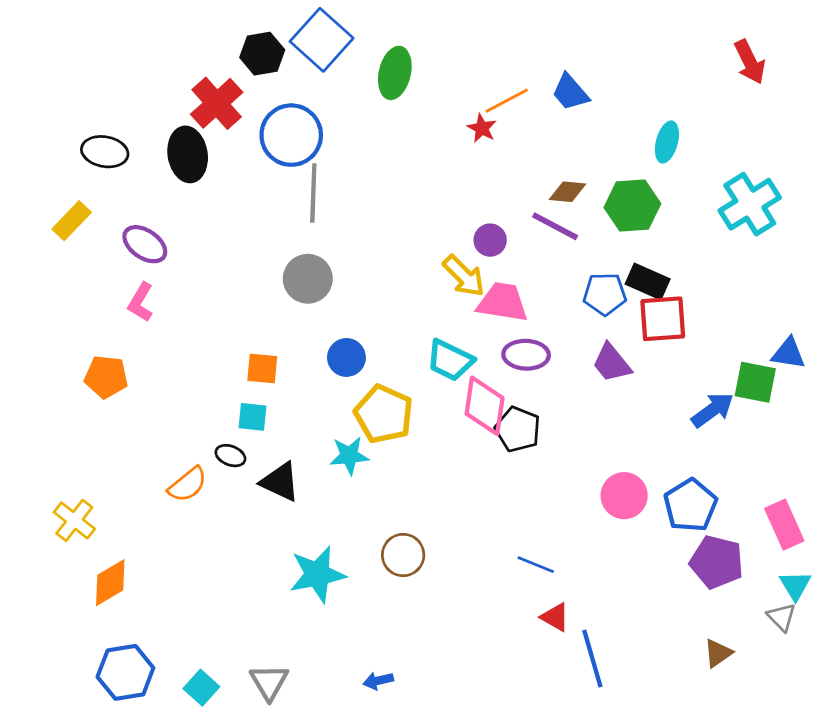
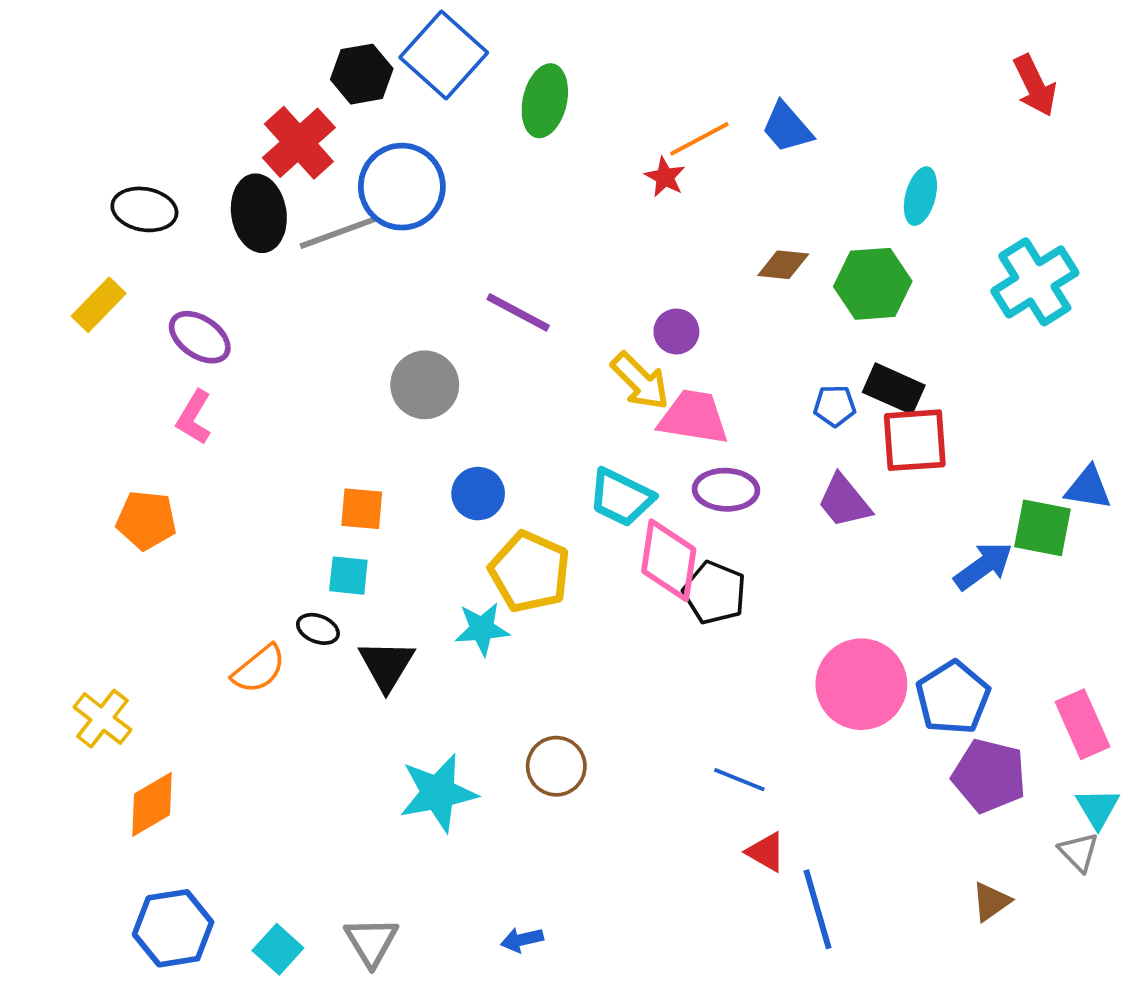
gray line: (313, 193) -> (339, 232), moved, turned 68
purple line: (555, 226) -> (518, 312), moved
blue pentagon: (605, 294) -> (835, 406), size x0.7
black triangle: (280, 482) -> (387, 665), turned 36
pink circle: (624, 496) -> (861, 684), size x1.4

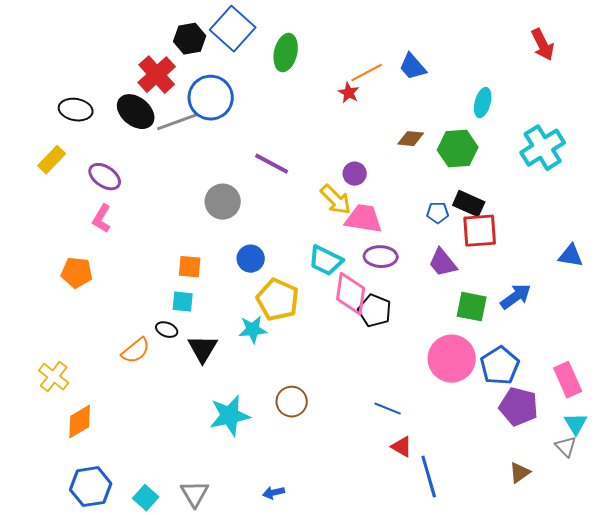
black ellipse: (259, 213) -> (136, 112), turned -42
green square: (1042, 528) -> (472, 307), moved

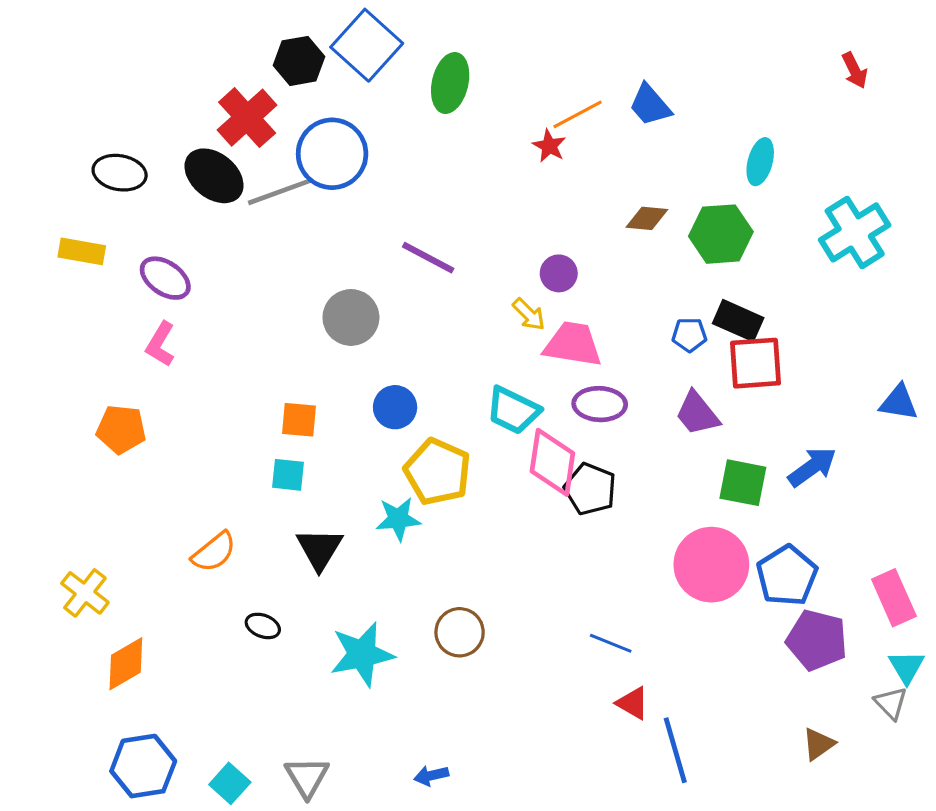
red arrow: (543, 45) -> (855, 70), size x0.7
yellow rectangle: (52, 160) -> (82, 251), turned 56
yellow arrow: (336, 200) -> (529, 314), size x0.7
black ellipse: (167, 330) -> (263, 626), moved

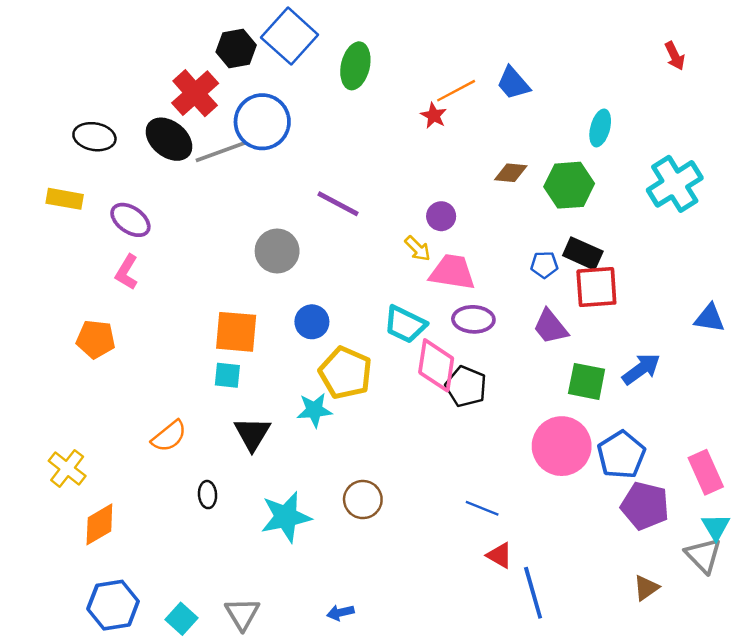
orange square: (299, 420) -> (236, 332), size x1.5
black ellipse: (263, 626) -> (208, 495), turned 65
gray triangle: (891, 703) -> (703, 555), size x1.4

